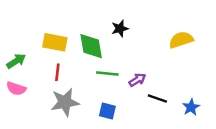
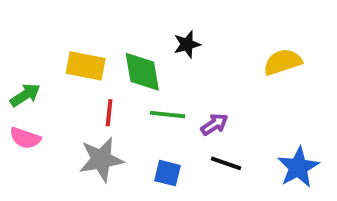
red line: (57, 72) -> (109, 113), moved
black line: (157, 99) -> (226, 163), moved
blue star: (191, 107) -> (298, 167), size x1.5

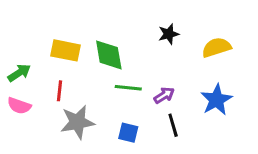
black star: (187, 44) -> (169, 34), moved
red line: (109, 113) -> (60, 91), moved
black line: (226, 163) -> (173, 125), turned 55
blue star: (298, 167) -> (216, 100), moved

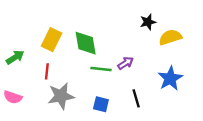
black star: (169, 34) -> (148, 22), moved
yellow rectangle: (66, 50) -> (52, 40), turned -75
purple arrow: (164, 95) -> (126, 63), moved
pink semicircle: (19, 106) -> (13, 97), moved

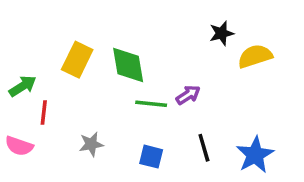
red line: (47, 71) -> (44, 113), moved
blue star: (170, 78) -> (255, 155), moved
gray star: (61, 96) -> (91, 144), size x0.6

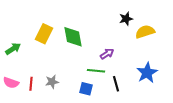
green line: (151, 104) -> (96, 71), moved
red line: (44, 113) -> (31, 84), moved
blue star: (255, 155) -> (147, 73), moved

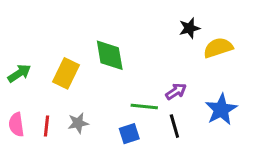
yellow rectangle: (44, 34) -> (66, 73), moved
purple arrow: (107, 54) -> (176, 91), moved
pink semicircle: (11, 83) -> (16, 125), turned 63
blue square: (86, 89) -> (129, 134), turned -32

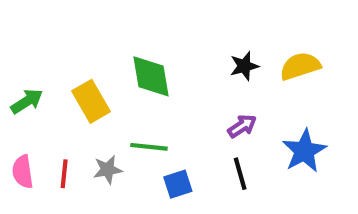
black star: (189, 28) -> (244, 66), moved
yellow rectangle: (66, 73) -> (91, 101), turned -56
green line: (144, 106) -> (149, 147), moved

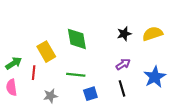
green arrow: (27, 101) -> (14, 63), moved
gray star: (108, 170) -> (50, 96), moved
red line: (64, 174) -> (34, 73), moved

